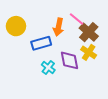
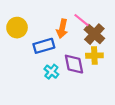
yellow cross: (89, 52) -> (94, 56), turned -35

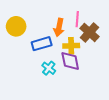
pink line: (82, 20) -> (77, 19), turned 56
yellow cross: (94, 56) -> (71, 46), moved

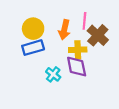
yellow circle: (16, 26) -> (33, 29), moved
blue rectangle: (42, 44) -> (33, 48), moved

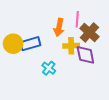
yellow circle: (33, 29) -> (13, 44), moved
purple diamond: (77, 67) -> (85, 55), moved

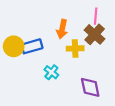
pink line: (77, 19) -> (96, 16), moved
purple diamond: (85, 55) -> (90, 87), moved

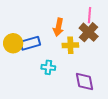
cyan cross: (51, 72) -> (48, 67), turned -32

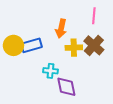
brown cross: (89, 32) -> (94, 45), moved
purple diamond: (85, 81) -> (66, 87), moved

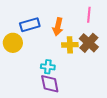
blue rectangle: (31, 45) -> (30, 25), moved
purple diamond: (66, 87) -> (50, 84), moved

